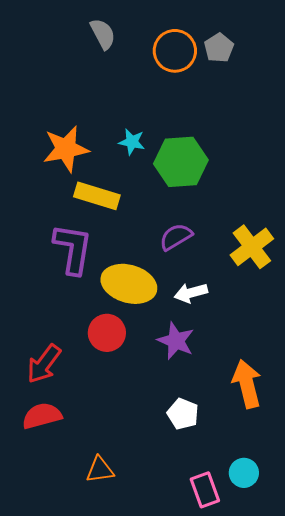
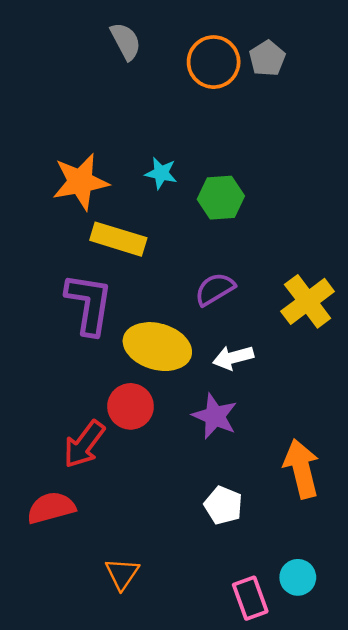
green hexagon: (181, 162) -> (221, 198), size x0.7
red arrow: (44, 364) -> (84, 444), moved
orange triangle: (100, 470) -> (122, 574), turned -48

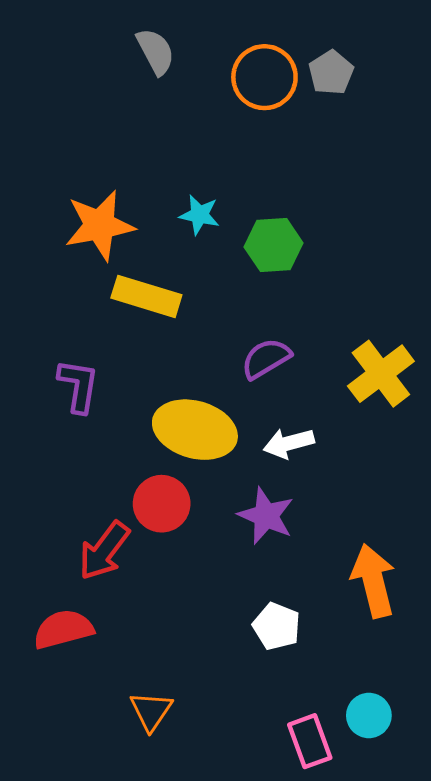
purple L-shape: (89, 304) -> (78, 386), moved, size x0.7

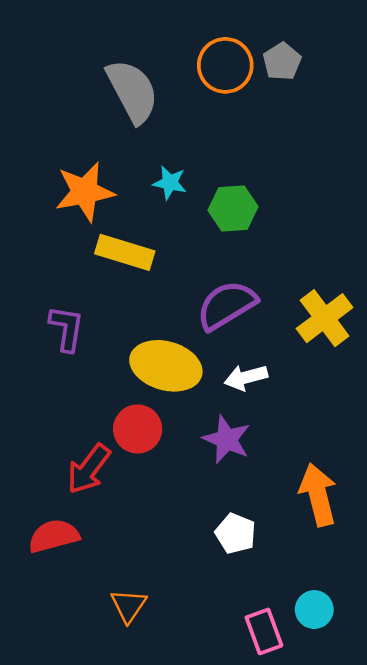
gray semicircle: (156, 51) -> (132, 91), moved, size x1.6
purple semicircle: (266, 358) -> (227, 305), size x1.4

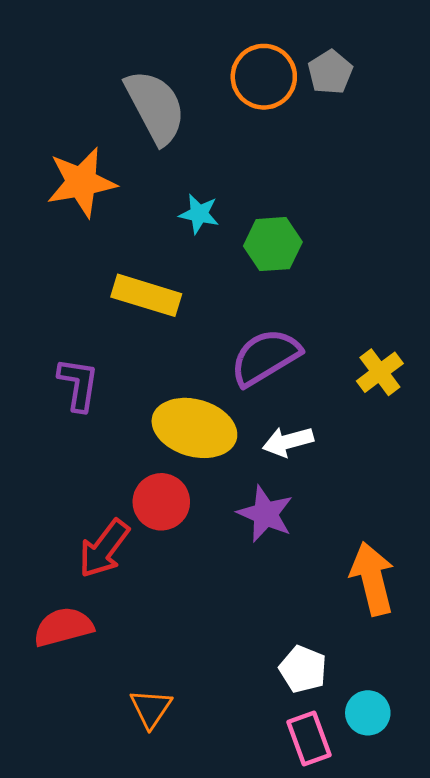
orange star: (85, 192) -> (81, 182), moved
yellow cross: (325, 318) -> (380, 372), size x0.7
white pentagon: (236, 533) -> (303, 669), moved

